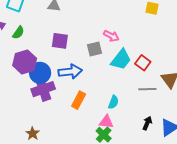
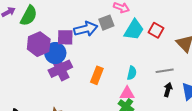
green semicircle: (18, 33) -> (29, 16), size x1.5
purple square: (60, 41) -> (65, 37), moved
blue arrow: (70, 72) -> (86, 29), moved
gray line: (147, 89) -> (165, 71), moved

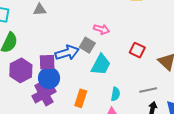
gray square: (106, 23) -> (87, 45), turned -35
cyan trapezoid: (134, 30) -> (101, 65), moved
blue circle: (55, 53) -> (49, 78), moved

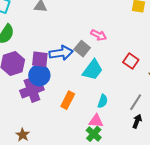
gray line: (148, 90) -> (136, 102), turned -54

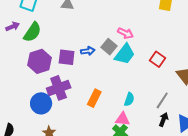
blue arrow: (61, 53) -> (88, 51), size x0.6
cyan trapezoid: (93, 70) -> (125, 54), moved
blue circle: (39, 75) -> (41, 103), moved

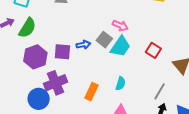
cyan semicircle: (129, 99) -> (121, 84), moved

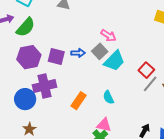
pink arrow: (120, 26) -> (108, 36), moved
cyan semicircle: (121, 84) -> (108, 97), turned 128
gray line: (160, 91) -> (150, 84), moved

